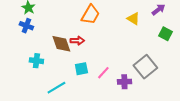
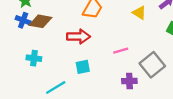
red arrow: (77, 41) -> (78, 37), size x1.5
brown diamond: (61, 44) -> (40, 21), moved, turned -60
pink line: (103, 73) -> (121, 51), moved, turned 32

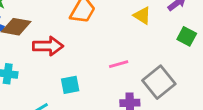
red arrow: (78, 37) -> (48, 46), moved

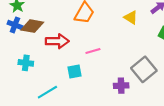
pink line: (119, 64) -> (93, 51), moved

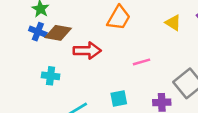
pink line: (93, 51) -> (142, 62), moved
cyan square: (75, 72) -> (119, 99), moved

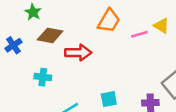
blue cross: (38, 32) -> (13, 45), moved, turned 35
pink line: (142, 62) -> (139, 34), moved

